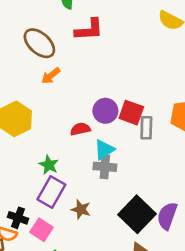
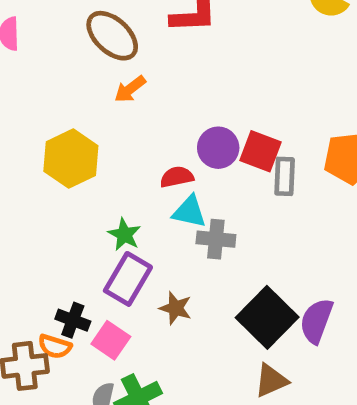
cyan triangle: (104, 150) -> (189, 212), moved, turned 45

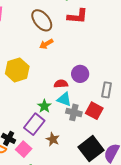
red square: (260, 151) -> (94, 111), moved
green star: (124, 234) -> (44, 106), moved

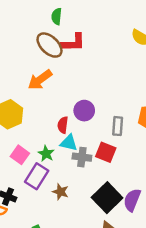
brown ellipse: (42, 20) -> (50, 45), moved
orange arrow: (46, 44) -> (40, 80), size x1.5
red semicircle: (61, 84) -> (63, 125), turned -72
pink square: (24, 149) -> (20, 155), moved

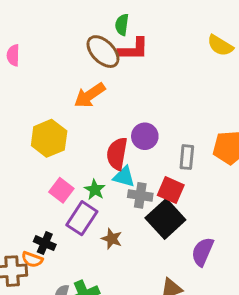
green semicircle: (57, 16) -> (122, 25), moved
red semicircle: (63, 125) -> (117, 154), size x1.5
black square: (107, 198) -> (165, 219), moved

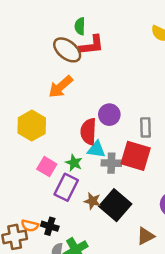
red square: (171, 190) -> (136, 156), size x1.4
black square: (165, 219) -> (115, 205), moved
black cross: (45, 243) -> (50, 226), moved

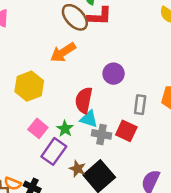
purple circle: (109, 115) -> (114, 74), moved
red square: (136, 156) -> (126, 131), size x0.7

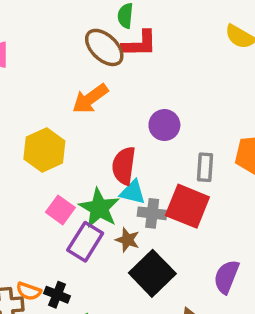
green star: (65, 129) -> (99, 208), size x1.6
red square: (126, 131) -> (187, 206), size x1.4
brown star: (77, 169) -> (128, 240), moved

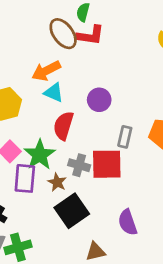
cyan triangle: (133, 192) -> (54, 93), moved
red square: (187, 206) -> (107, 164), turned -32
purple rectangle: (85, 242) -> (25, 178), turned -36
purple semicircle: (226, 277) -> (128, 222), turned -50

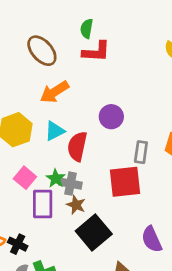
brown ellipse: (63, 34) -> (42, 51), moved
cyan triangle: (54, 93) -> (55, 131), moved, turned -45
green star: (40, 155) -> (56, 178), size x0.6
gray cross: (79, 165) -> (71, 184), moved

